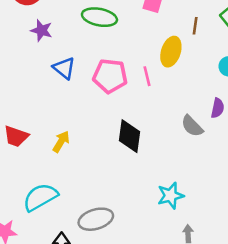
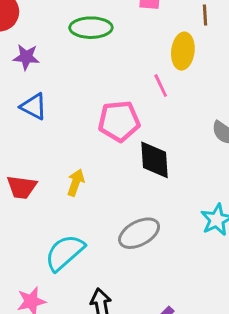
blue triangle: (64, 68) -> (34, 106), moved
pink pentagon: (110, 76) -> (119, 121), moved
gray ellipse: (96, 219) -> (139, 233), moved

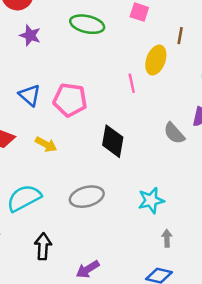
blue triangle: (34, 106) -> (30, 95), moved
pink pentagon: (119, 121) -> (70, 100), moved
yellow arrow: (76, 183) -> (46, 144), turned 85

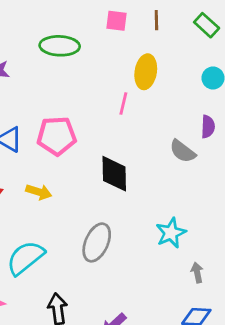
brown line: (180, 36) -> (156, 20), moved
pink line: (132, 83) -> (123, 104), turned 36
gray ellipse: (87, 197) -> (97, 242), turned -40

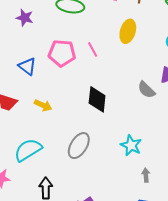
pink line: (123, 104) -> (93, 49), moved, turned -49
pink pentagon: (57, 136) -> (62, 53), moved
cyan star: (171, 233) -> (131, 145), turned -30

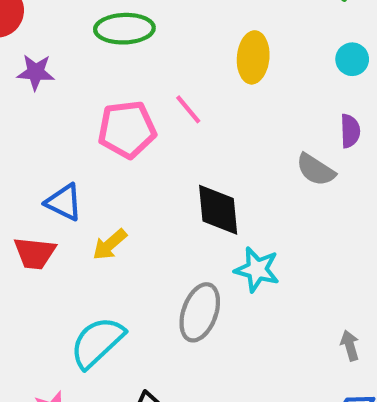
blue triangle: (27, 66) -> (64, 202), moved
yellow arrow: (43, 105) -> (110, 245), turned 126
cyan star: (131, 145) -> (257, 269), moved

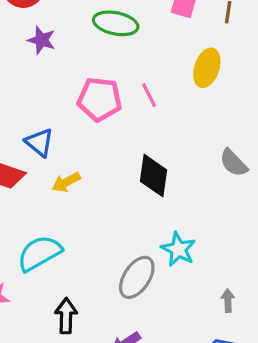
cyan star: (257, 269) -> (178, 249), moved
gray ellipse: (200, 312) -> (137, 277), moved

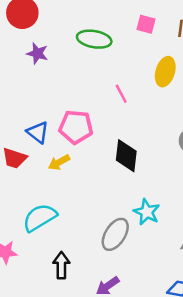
pink pentagon: (100, 99) -> (76, 127), moved

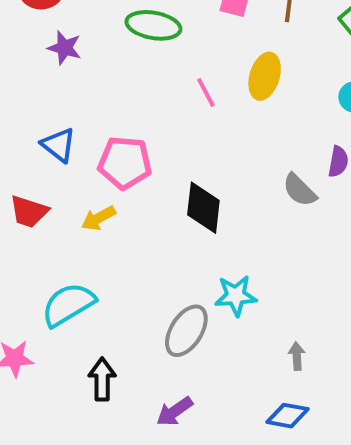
pink line: (121, 94) -> (206, 92), moved
blue triangle: (38, 132) -> (59, 145), moved
cyan star: (147, 212) -> (236, 296), turned -30

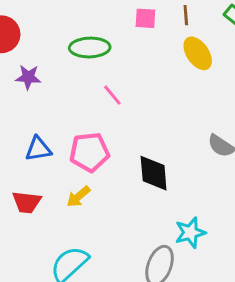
yellow ellipse: (265, 76) -> (198, 53), moved, turned -40
pink line: (206, 92) -> (112, 95), moved
blue triangle: (59, 145) -> (38, 149), turned -36

